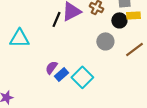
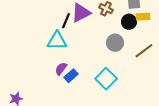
cyan triangle: (19, 38) -> (57, 41), moved
cyan square: (82, 77) -> (106, 79), moved

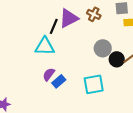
black circle: (129, 22) -> (117, 59), moved
cyan square: (106, 79) -> (94, 84), turned 35

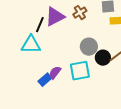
brown cross: (94, 14) -> (80, 13), turned 32
purple semicircle: (49, 74) -> (55, 73), moved
cyan square: (94, 84) -> (80, 71), moved

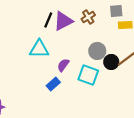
black line: (40, 25) -> (48, 20), moved
cyan square: (80, 71) -> (88, 75), turned 30
purple semicircle: (55, 73) -> (63, 65), moved

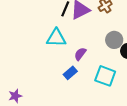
cyan square: (88, 75) -> (105, 76), moved

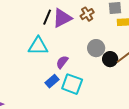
cyan square: (105, 76) -> (72, 84), moved

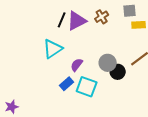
cyan triangle: (38, 46) -> (53, 49), turned -35
gray circle: (96, 48) -> (108, 63), moved
black circle: (110, 59) -> (118, 72), moved

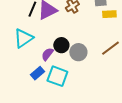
black circle: (118, 72) -> (61, 45), moved

